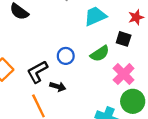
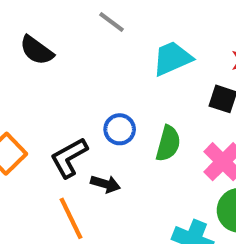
green semicircle: (100, 54) -> (168, 143), moved, turned -42

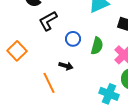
black L-shape: (69, 158) -> (48, 21), moved

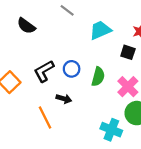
black L-shape: (48, 21) -> (44, 71), moved

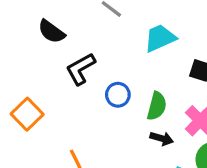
black L-shape: (44, 71) -> (81, 69), moved
black arrow: (64, 99) -> (162, 138), moved

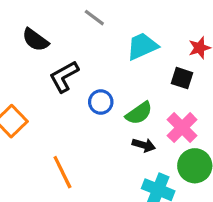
green semicircle: (157, 106) -> (139, 113), turned 40

